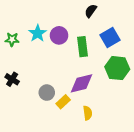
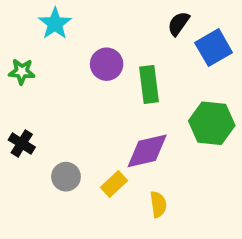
black semicircle: (91, 11) -> (179, 24), moved
cyan star: (38, 33) -> (55, 24), moved
blue square: (110, 37) -> (214, 48), moved
gray circle: (47, 93) -> (66, 177), moved

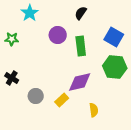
black semicircle: (179, 24) -> (81, 13), moved
blue square: (214, 48) -> (114, 37), moved, turned -30
yellow semicircle: (158, 204) -> (94, 110), moved

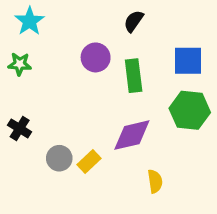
cyan star: (30, 13) -> (30, 21), moved
blue square: (114, 37) -> (188, 61), turned -30
yellow rectangle: (62, 100) -> (89, 162), moved

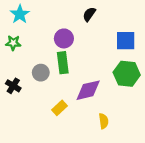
green rectangle: (134, 76) -> (63, 63), moved
gray circle: (59, 158) -> (41, 73), moved

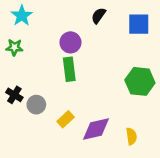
blue square: (126, 41) -> (139, 24), moved
gray circle: (41, 73) -> (36, 105), moved
purple diamond: (88, 90) -> (96, 129), moved
yellow semicircle: (104, 121) -> (131, 136), moved

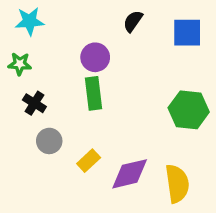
cyan star: (22, 16) -> (30, 21), turned 30
black cross: (14, 95) -> (34, 103), moved
yellow semicircle: (131, 136) -> (177, 184), size x1.6

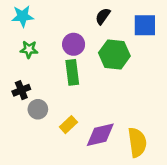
green star: (20, 64) -> (29, 49), moved
black cross: (34, 103) -> (21, 90), moved, turned 36
green hexagon: (189, 110) -> (114, 54), moved

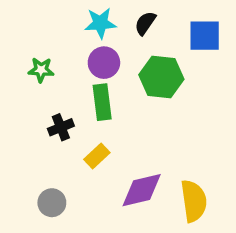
cyan star: (23, 16) -> (100, 23), moved
black cross: (21, 90) -> (61, 127), moved
gray circle: (38, 109) -> (52, 203), moved
yellow rectangle: (68, 125) -> (97, 156), moved

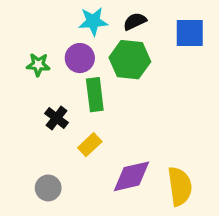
black semicircle: (145, 23) -> (135, 21), turned 30
purple circle: (104, 63) -> (80, 58), moved
green hexagon: (161, 77) -> (130, 60), moved
black cross: (61, 127) -> (56, 118), turned -30

